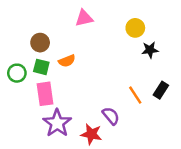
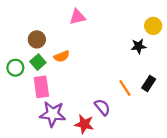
yellow circle: (135, 28) -> (153, 26), moved
green square: (41, 67) -> (38, 62), turned 35
purple star: (57, 123) -> (53, 114), turned -30

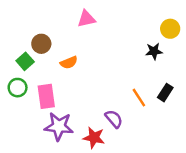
green square: (38, 62) -> (25, 61), moved
green circle: (15, 68) -> (18, 88), moved

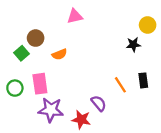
green circle: (18, 88) -> (15, 88), moved
black rectangle: (165, 93) -> (143, 80), turned -40

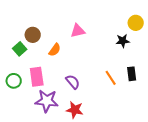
pink triangle: (75, 16) -> (78, 31), moved
orange semicircle: (59, 54) -> (55, 50), turned -32
purple semicircle: (99, 103) -> (73, 82), moved

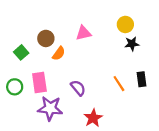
yellow circle: (136, 23) -> (125, 24), moved
brown circle: (33, 35) -> (46, 38), moved
red star: (75, 110) -> (93, 118), moved, turned 30

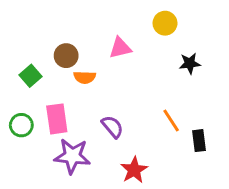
yellow circle: (125, 24) -> (165, 23), moved
orange semicircle: (59, 53) -> (85, 77), turned 56
black rectangle: (141, 79) -> (199, 141), moved

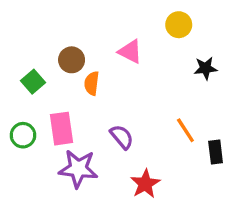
pink triangle: (120, 48) -> (130, 51), turned 40
orange semicircle: (85, 77) -> (92, 83), turned 95

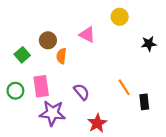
black star: (206, 68) -> (149, 44), moved

